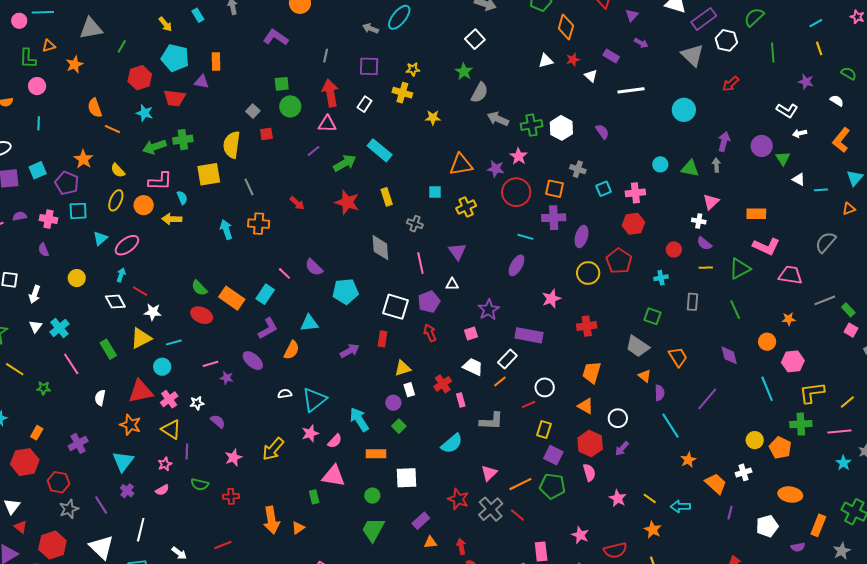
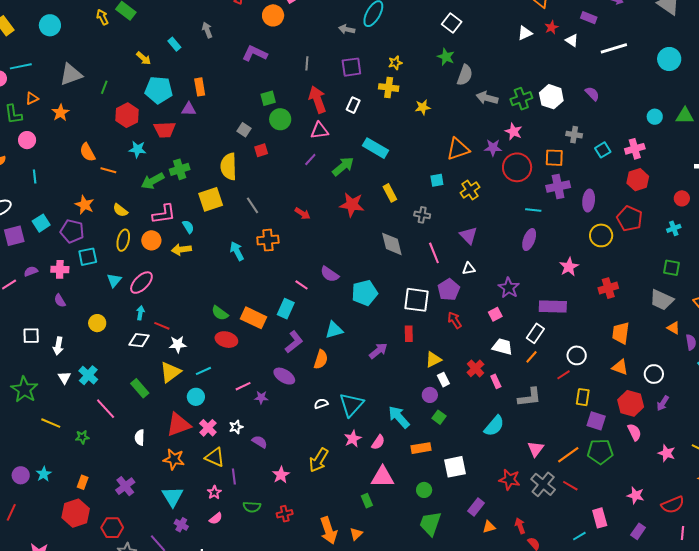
white diamond: (115, 302) -> (139, 340), turned -45

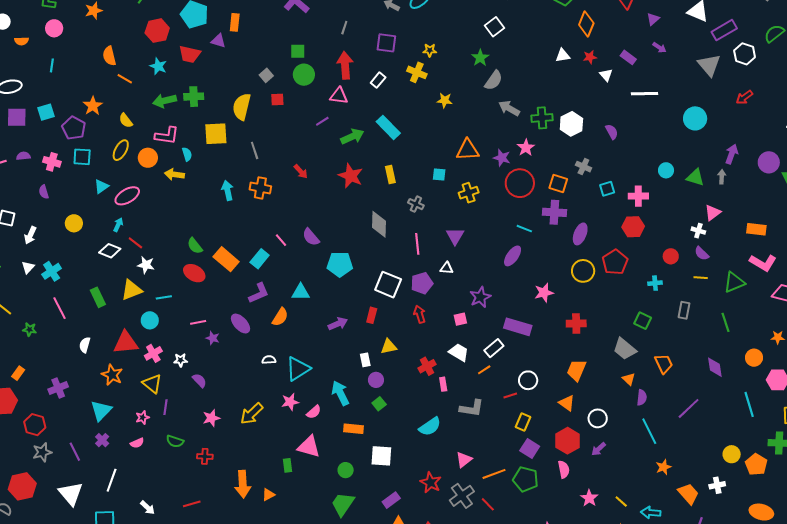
white rectangle: (443, 380) -> (365, 360), moved

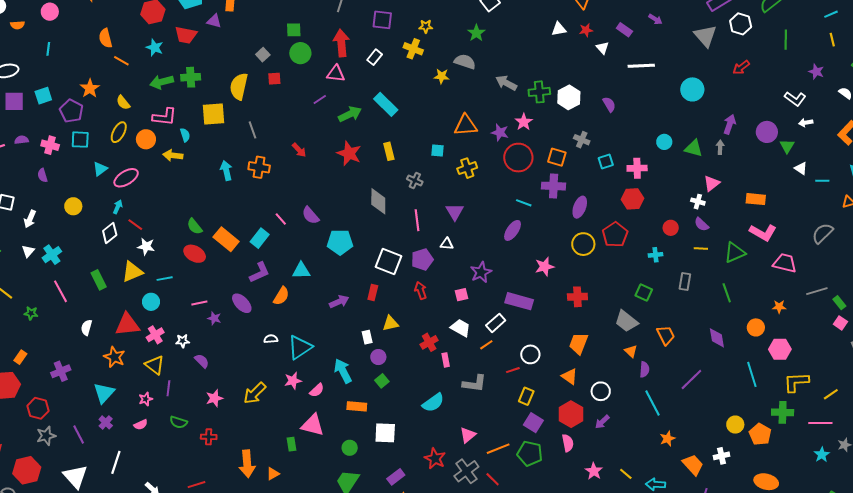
gray semicircle: (494, 80) -> (465, 62), moved, turned -105
white diamond: (110, 251) -> (110, 233), turned -60

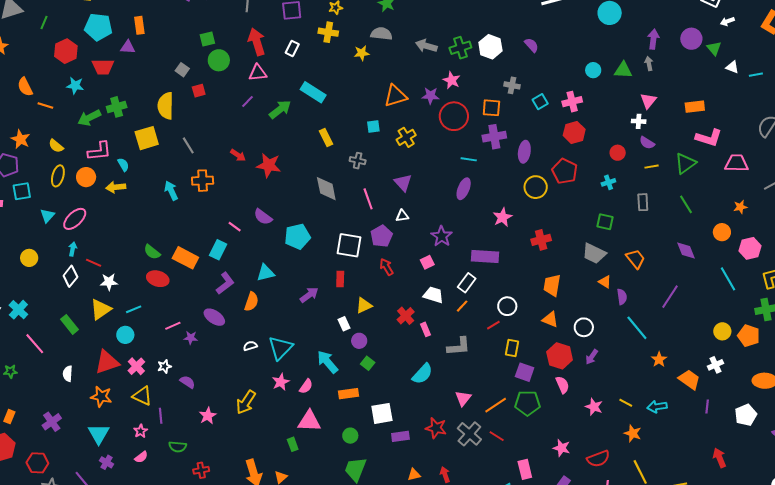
red star: (349, 153) -> (269, 165), moved
red cross: (209, 437) -> (201, 470), moved
purple rectangle: (396, 477) -> (400, 436), moved, turned 42

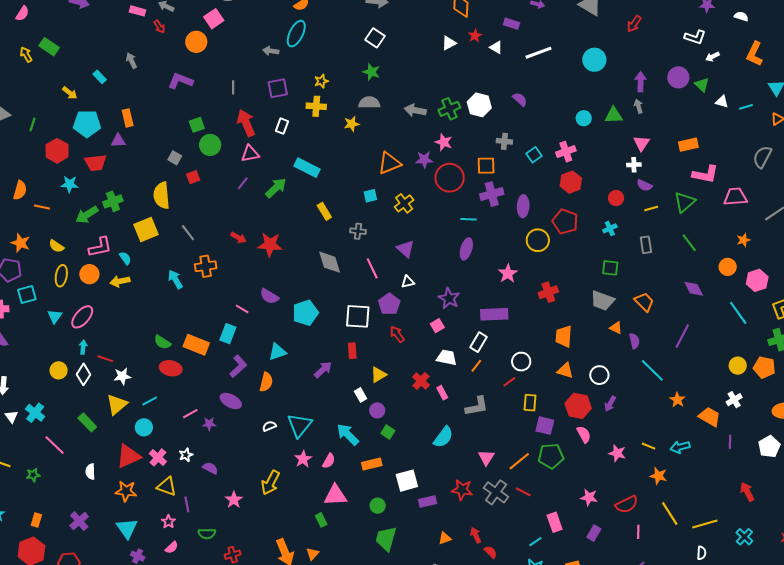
orange semicircle: (25, 87) -> (20, 190), turned -132
yellow circle: (29, 258) -> (59, 370), moved

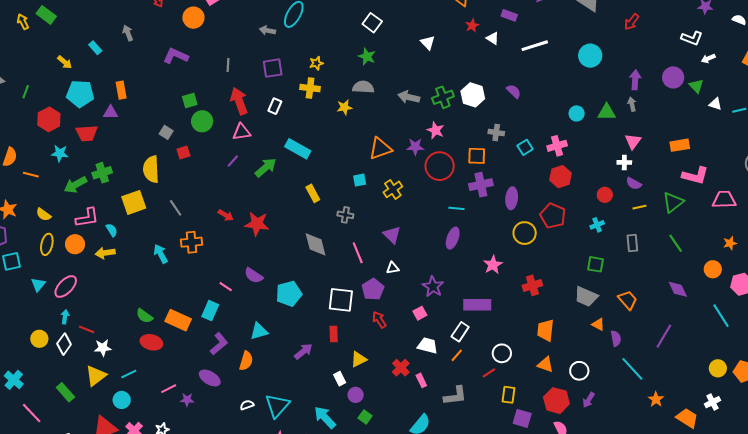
white triangle: (449, 43) -> (428, 43), moved, turned -49

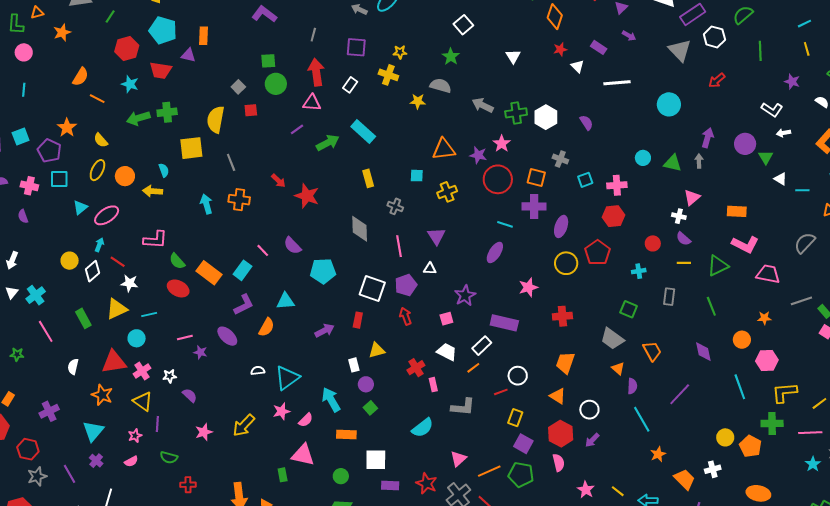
pink L-shape: (87, 218) -> (155, 240), moved

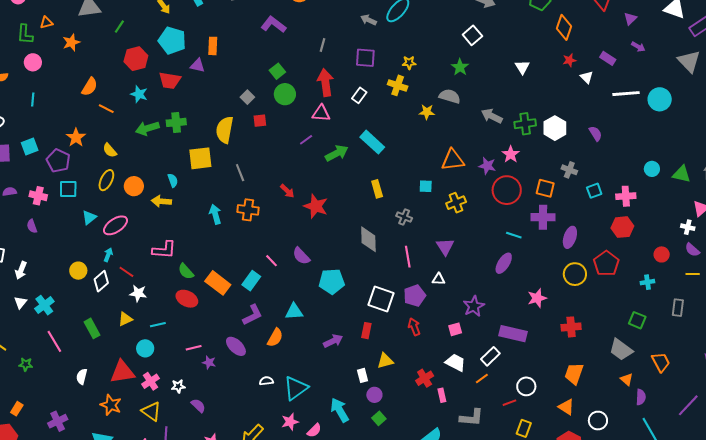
green square: (268, 61) -> (277, 71), turned -35
cyan circle: (669, 104) -> (660, 99), moved
yellow triangle: (117, 309) -> (125, 319), size x0.7

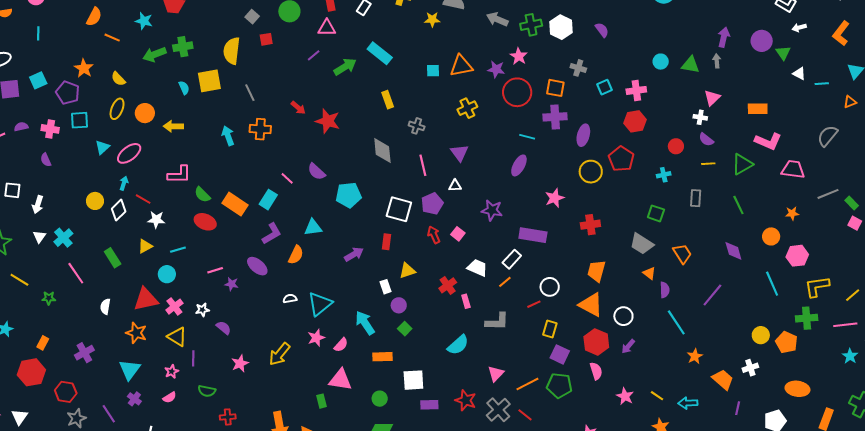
cyan semicircle: (173, 180) -> (184, 88), moved
cyan square: (426, 186) -> (433, 71), moved
purple star: (474, 306) -> (492, 210), turned -30
pink square: (455, 329) -> (458, 234), moved, turned -32
orange triangle: (566, 407) -> (591, 305), size x1.5

